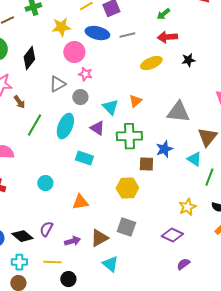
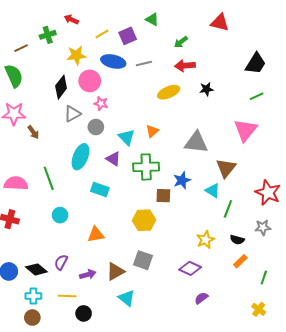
black diamond: (29, 58) -> (61, 87), moved
green line: (34, 125) -> (49, 178), moved, turned -50

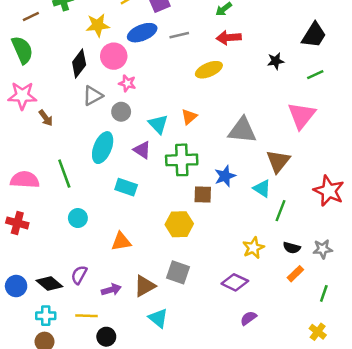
blue ellipse: (113, 61) -> (142, 33), turned -35
black star: (206, 89) -> (276, 61), moved
gray star: (263, 227) -> (323, 249), moved

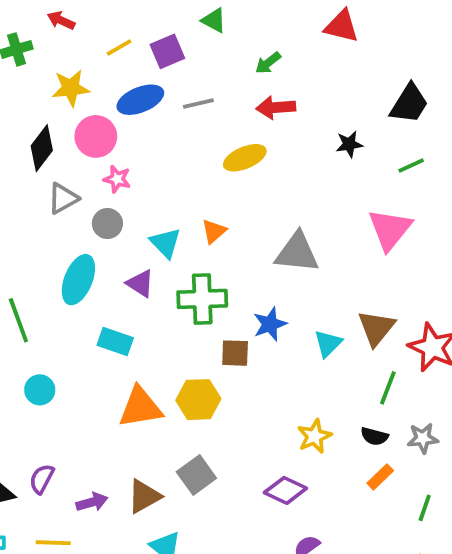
brown triangle: (278, 161) -> (376, 328), moved
cyan triangle: (262, 188) -> (328, 343), turned 42
green line: (281, 211) -> (388, 388), moved
orange triangle: (121, 242) -> (140, 407), moved, size x1.4
gray square: (178, 272) -> (196, 475), turned 35

